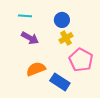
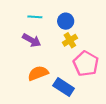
cyan line: (25, 16) -> (35, 17), moved

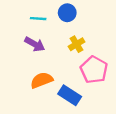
blue circle: (66, 21) -> (67, 13), moved

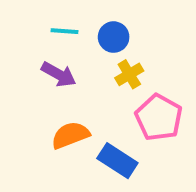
blue circle: (67, 13) -> (114, 37), moved

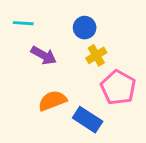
cyan line: (65, 31) -> (23, 23), moved

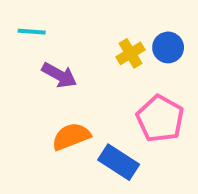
blue circle: (85, 28) -> (168, 47), moved
yellow cross: (96, 55) -> (130, 53), moved

